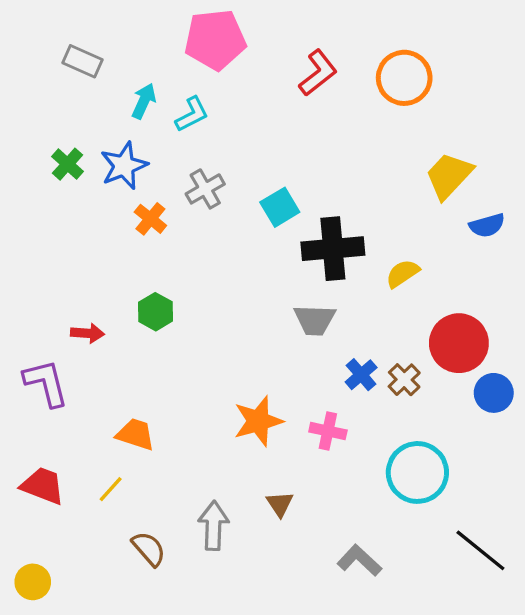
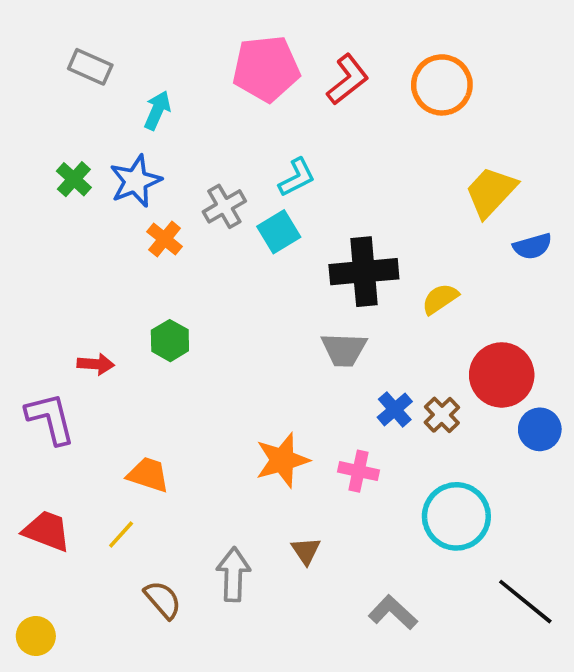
pink pentagon: (215, 40) -> (266, 69), moved
cyan L-shape: (192, 114) -> (297, 177), moved
cyan square: (280, 207) -> (279, 232), moved

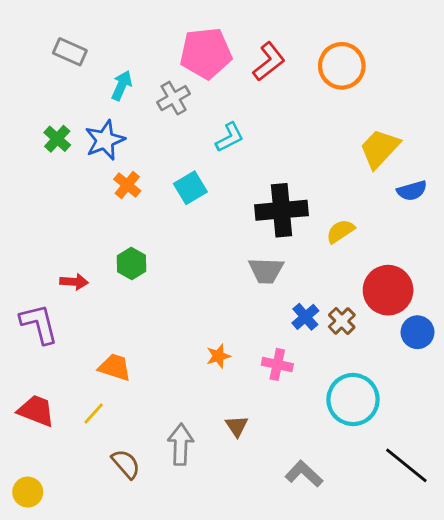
gray cross: (224, 206) -> (174, 98), moved
cyan square: (279, 232) -> (190, 188), moved
orange star: (282, 460) -> (218, 356), size x0.6

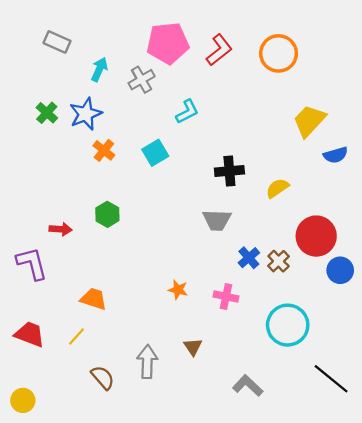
black cross: (282, 210) -> (229, 171), size x0.7
orange star: (218, 356) -> (178, 290), turned 30

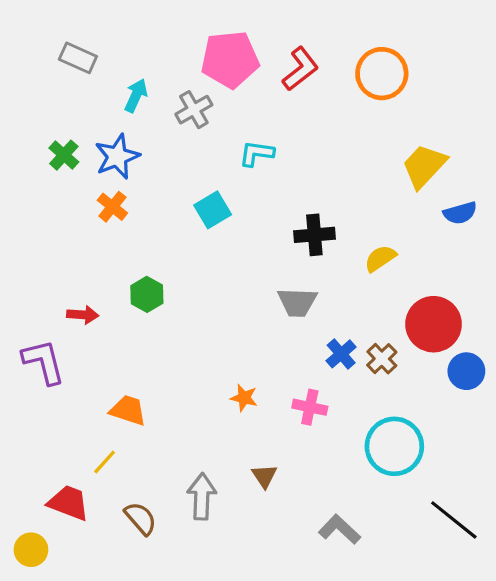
cyan L-shape: (187, 112) -> (257, 153), turned -145
orange cross: (104, 150) -> (112, 207), moved
red trapezoid: (30, 334) -> (69, 503), moved

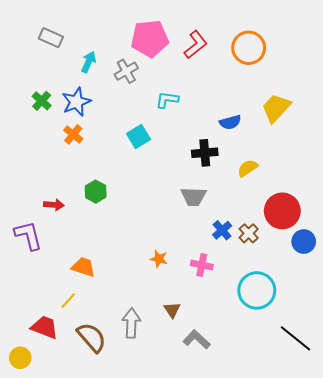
blue semicircle: (460, 213) -> (230, 122), moved
brown semicircle: (141, 518) -> (92, 337), size x1.4
gray L-shape: (340, 529) -> (197, 339), moved

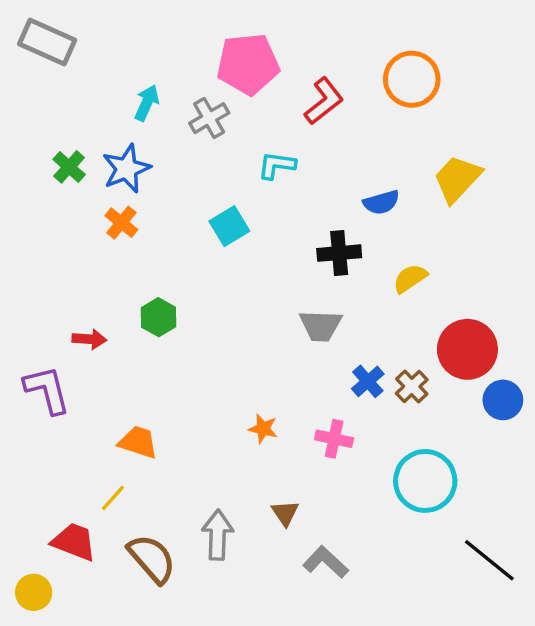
gray rectangle: (51, 38) -> (47, 42), moved, size x1.4
red L-shape: (196, 45) -> (324, 101), moved

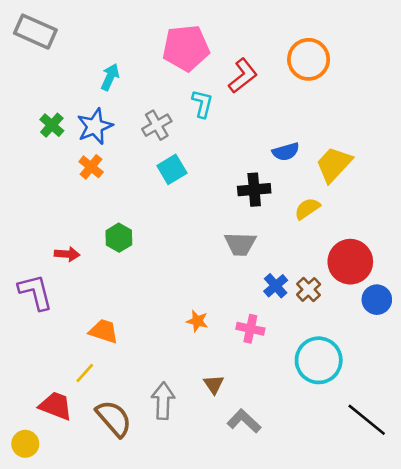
gray cross: (209, 118) -> (157, 125), moved
cyan L-shape: (277, 165) -> (202, 104), moved, turned 96
yellow trapezoid: (457, 179) -> (334, 164), moved

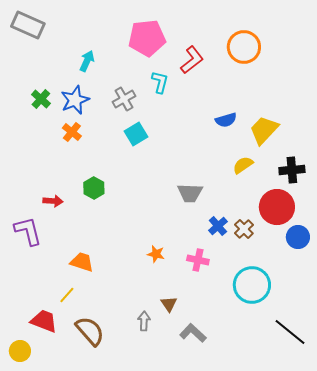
black cross: (254, 190) -> (292, 170), moved
gray arrow: (163, 401) -> (144, 321), moved, size x0.7

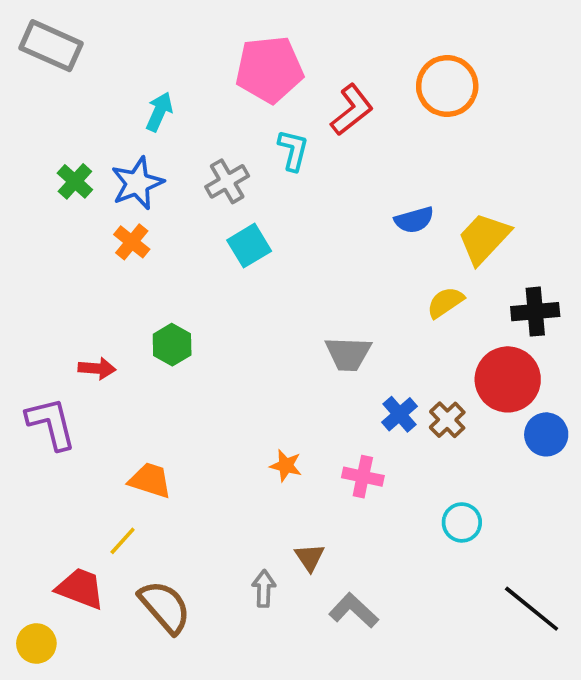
cyan circle: (252, 285) -> (462, 522), size x0.6

